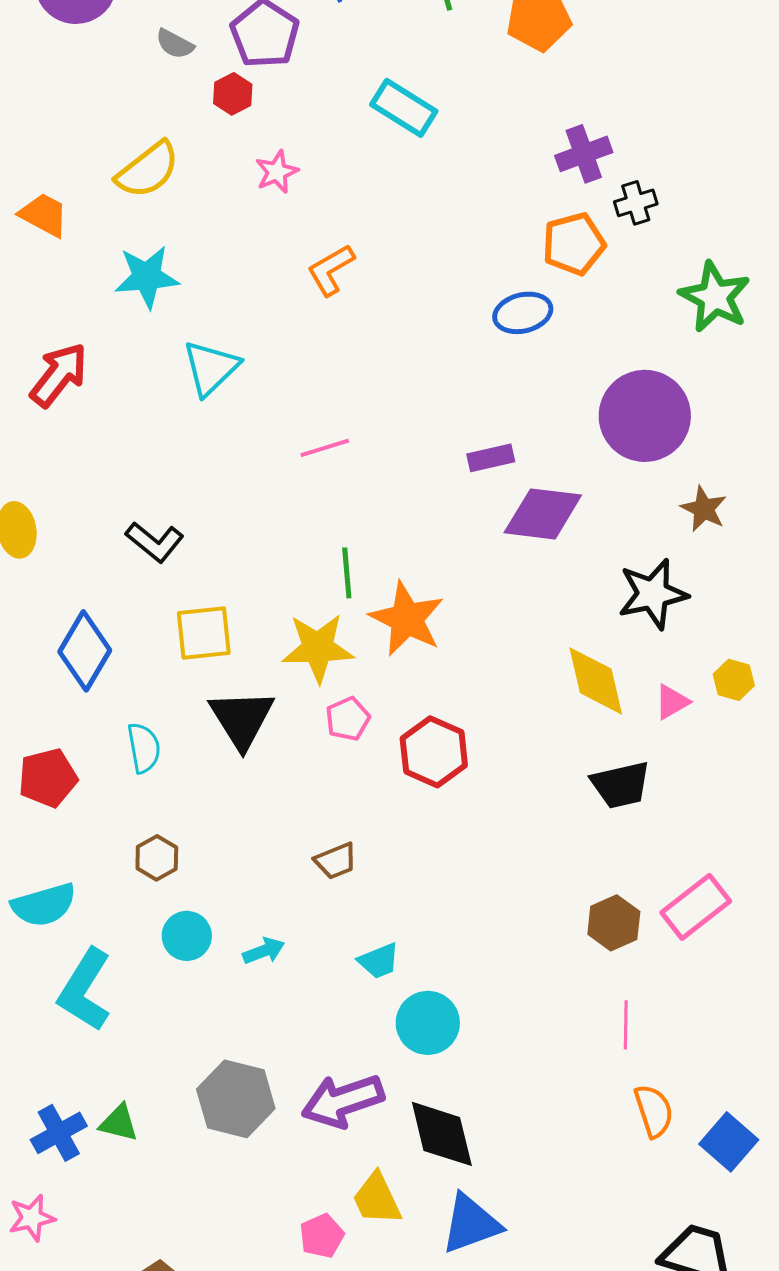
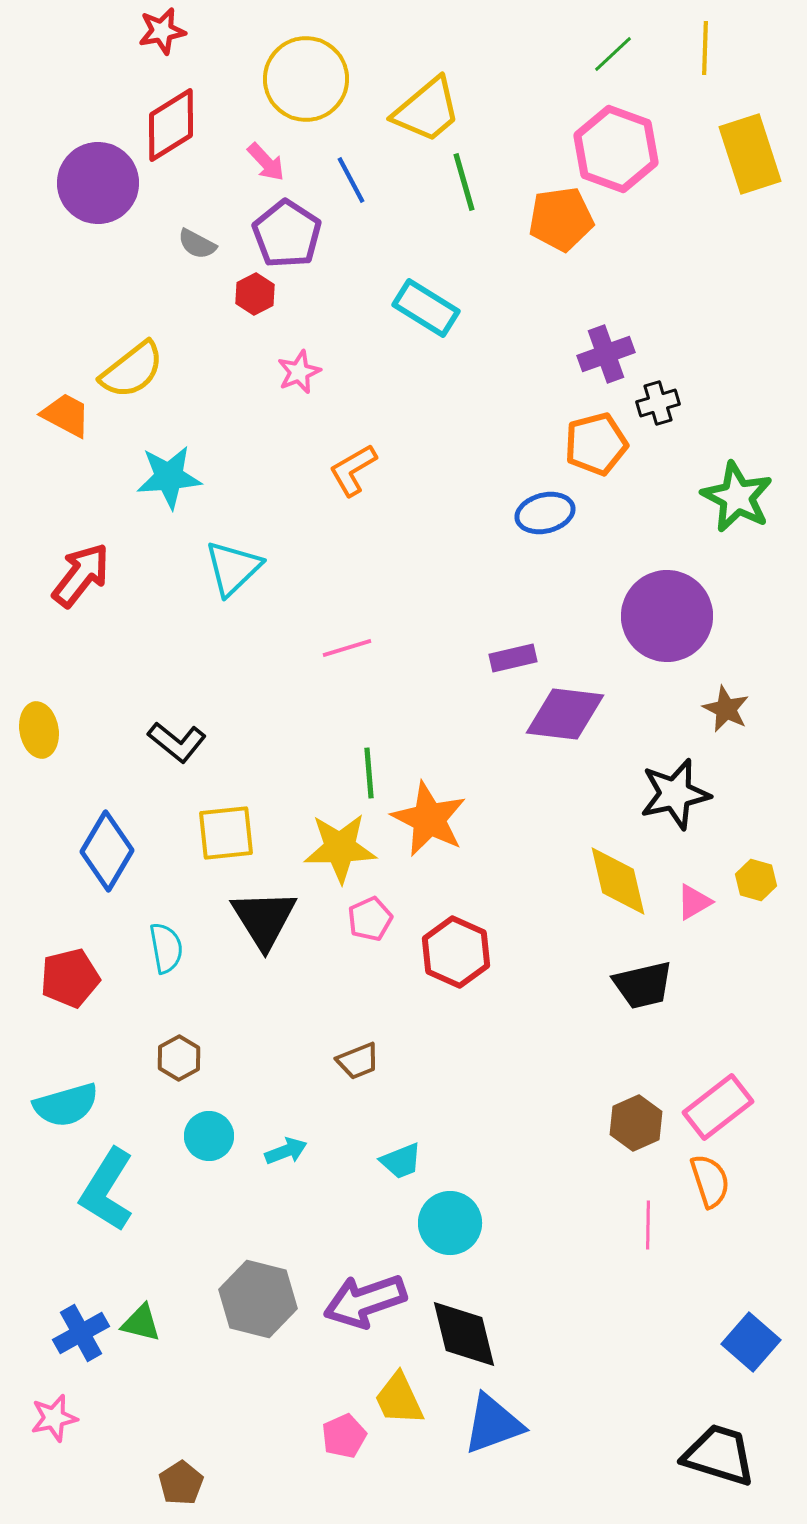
yellow semicircle: (148, 170) -> (132, 370), moved
orange semicircle: (654, 1111) -> (710, 1181), moved

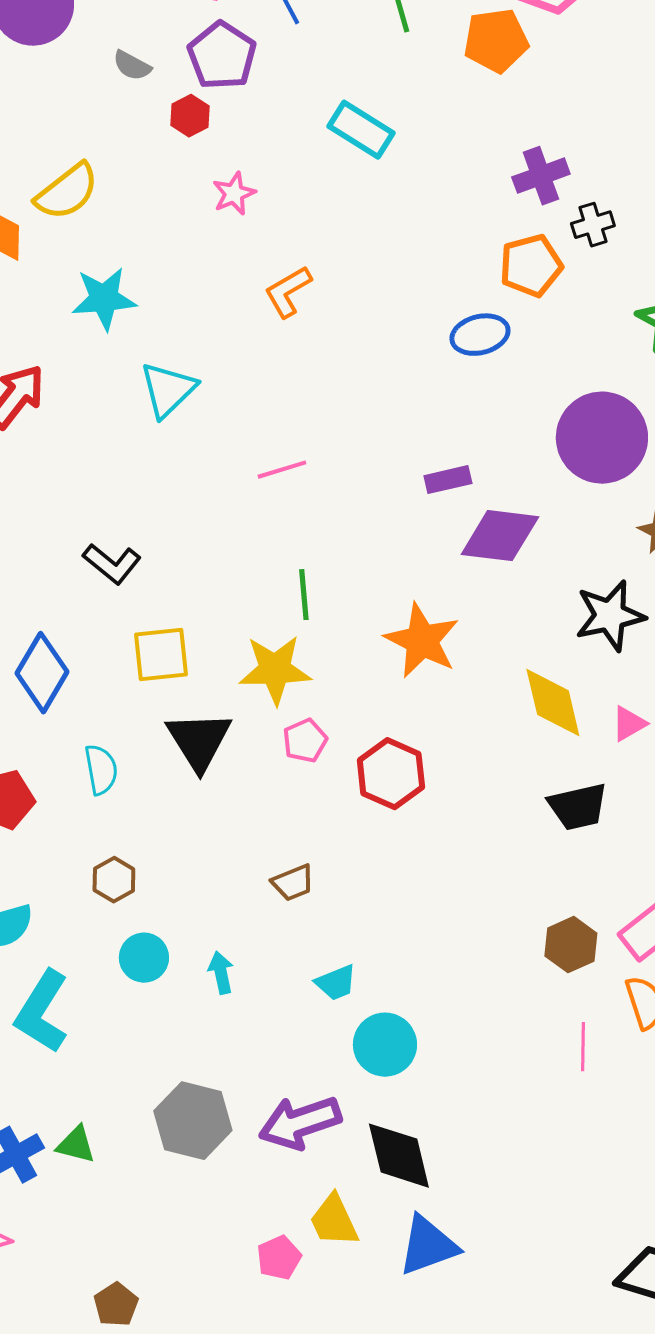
orange star: (429, 819) -> (422, 641), moved
cyan arrow: (286, 1151) -> (221, 973), turned -81

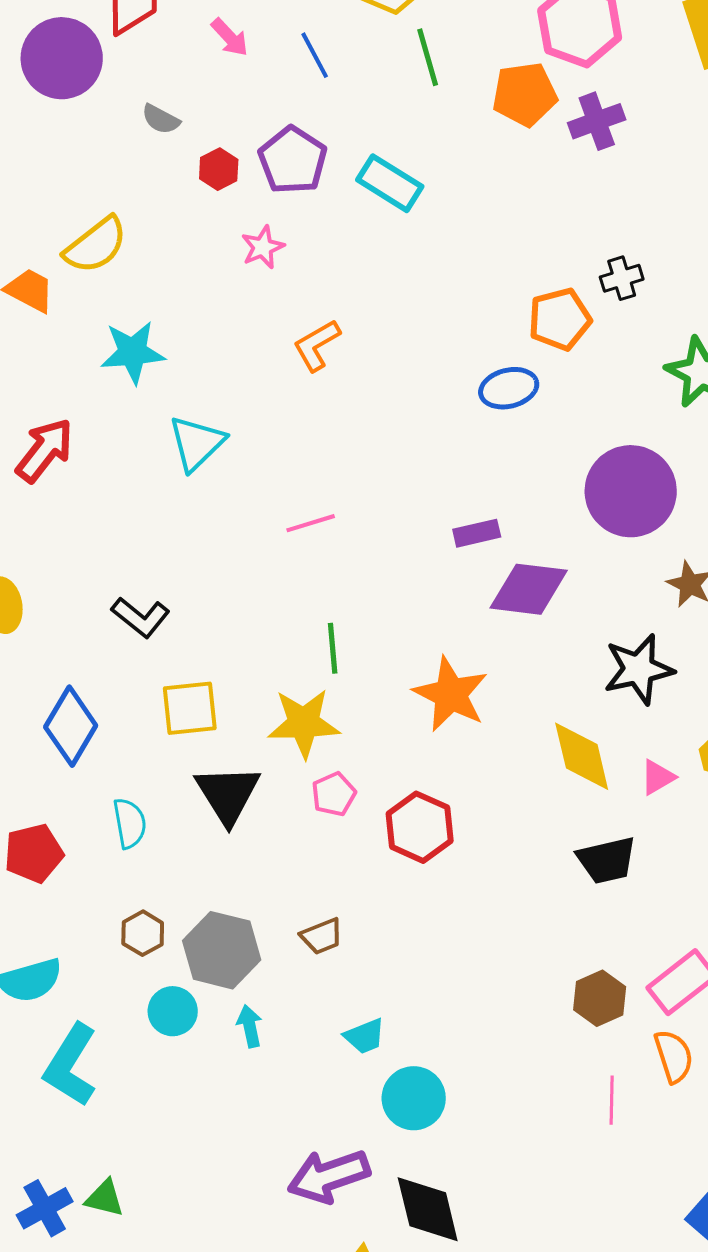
purple pentagon: (222, 56) -> (293, 160), moved
purple cross: (541, 176) -> (597, 121), moved
gray hexagon: (193, 1121) -> (222, 950), moved

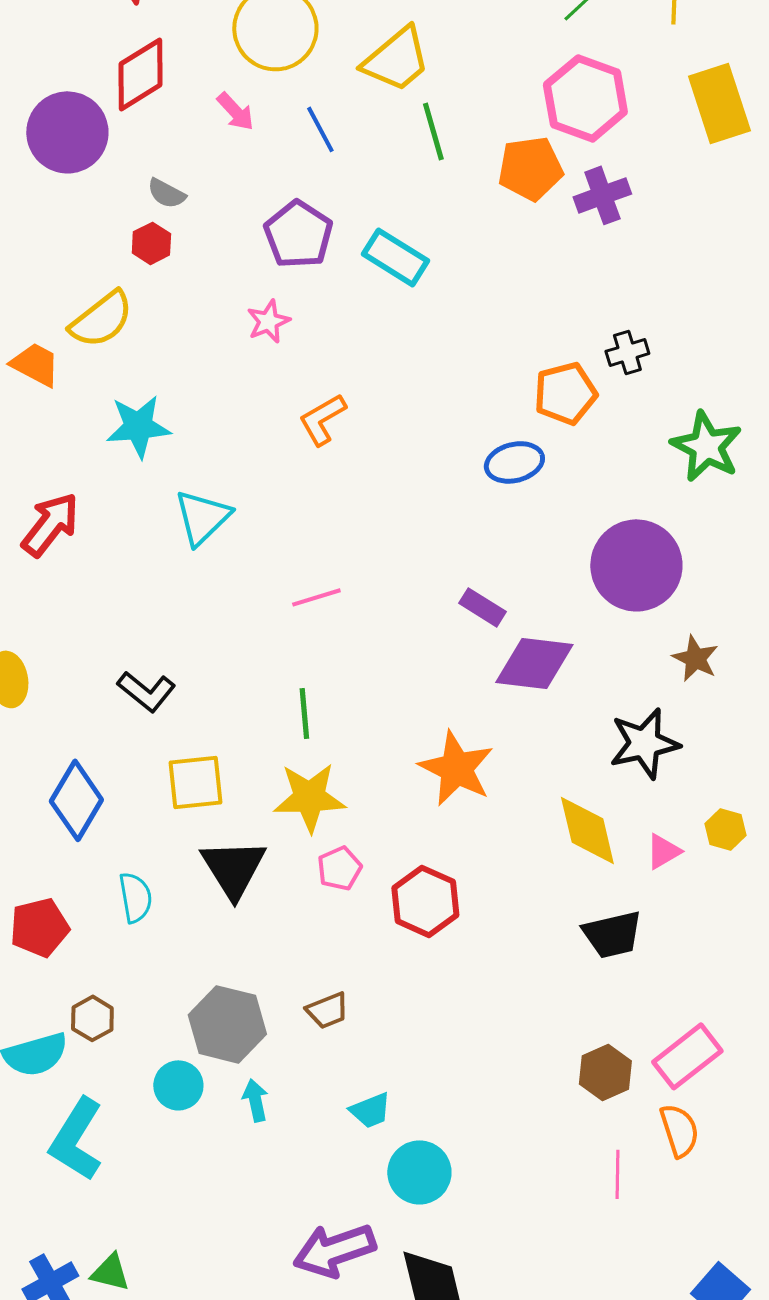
red hexagon: (219, 169) -> (151, 243), moved
purple rectangle: (477, 533) -> (482, 607), turned 45
green line: (333, 648) -> (304, 713), moved
brown hexagon: (143, 933) -> (92, 1018), moved

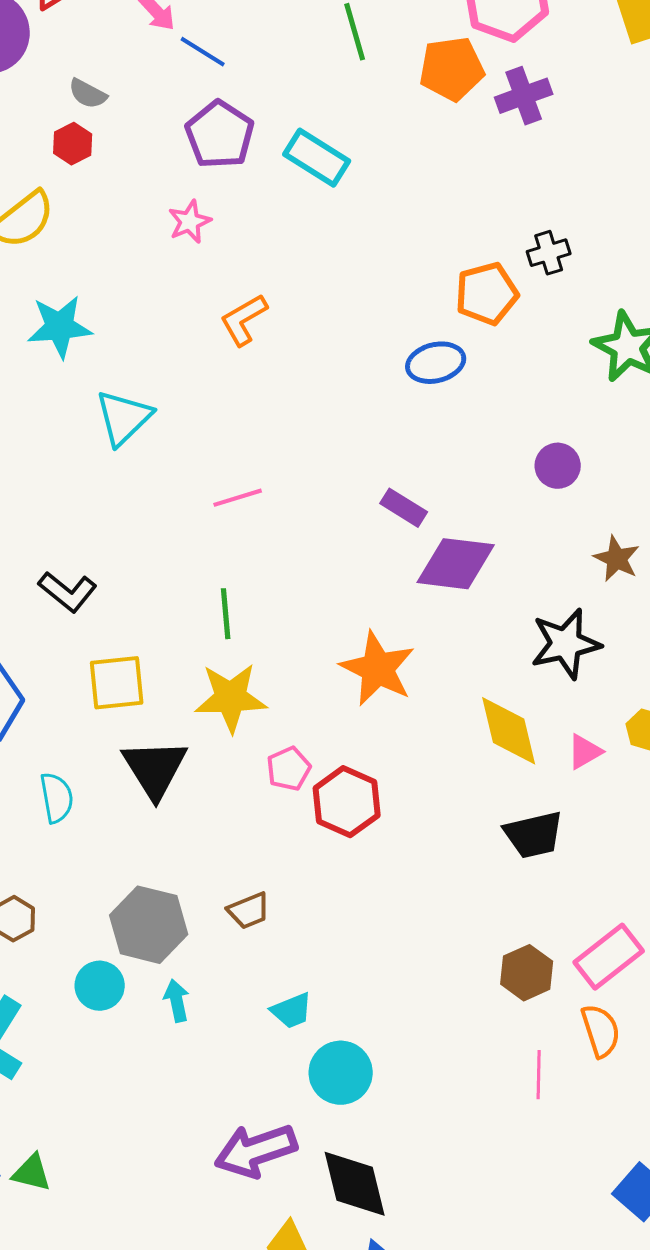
blue line: (320, 129) -> (203, 52), moved, turned -30
purple circle: (636, 565) -> (558, 466), size x0.5
pink pentagon: (339, 868) -> (289, 769), moved

